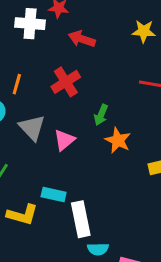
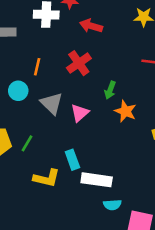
cyan rectangle: (54, 194) -> (72, 160), turned 60
white rectangle: (81, 219) -> (97, 180), turned -68

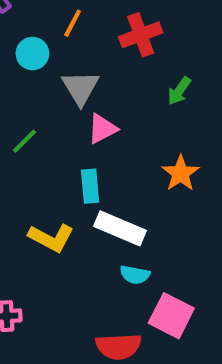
orange star: (125, 111) -> (181, 173), moved
pink triangle: (80, 113) -> (102, 129), moved
yellow L-shape: (47, 178) -> (51, 238), moved

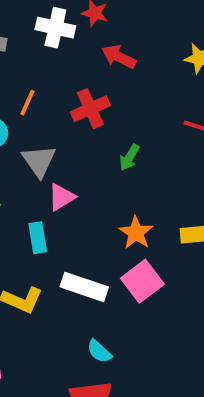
cyan rectangle: (90, 186) -> (38, 238), moved
cyan semicircle: (135, 275) -> (99, 351), moved, turned 36
pink square: (171, 316) -> (142, 281), moved, turned 30

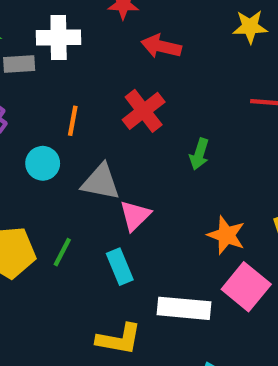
white cross: (55, 28) -> (59, 38), moved
gray triangle: (39, 161) -> (101, 182), turned -30

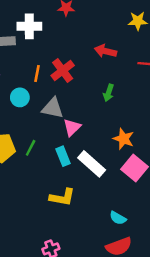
red arrow: (161, 46) -> (105, 51), moved
red cross: (144, 111) -> (63, 71), moved
white rectangle: (184, 308) -> (92, 164), moved, turned 36

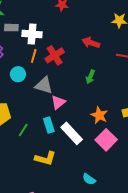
white cross: (29, 26) -> (32, 34), moved
green line: (31, 148) -> (23, 130), moved

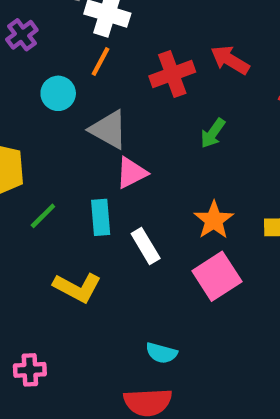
red cross: (55, 55) -> (172, 74), moved
white rectangle: (72, 133) -> (146, 246), size x0.7
cyan semicircle: (89, 179) -> (161, 353), turned -32

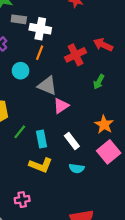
cyan rectangle: (101, 217) -> (41, 139), moved
cyan semicircle: (161, 353) -> (77, 168), moved
pink cross: (30, 370) -> (22, 200), moved

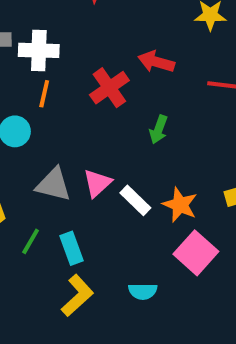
gray triangle: (47, 86) -> (53, 185), moved
white rectangle: (72, 141) -> (135, 200), moved
yellow L-shape: (41, 165) -> (77, 296), turned -55

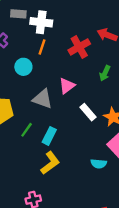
pink triangle: (97, 183) -> (67, 86), moved
cyan rectangle: (71, 248) -> (49, 136), turned 42
cyan semicircle: (143, 291) -> (99, 164), moved

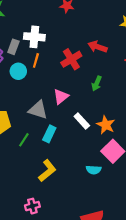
gray rectangle: (18, 14) -> (13, 47), moved, turned -72
cyan circle: (23, 67) -> (18, 71), moved
cyan rectangle: (49, 136) -> (49, 134), moved

